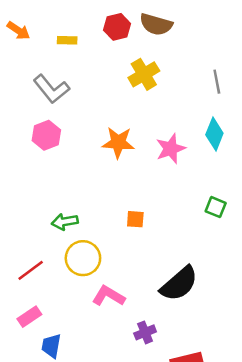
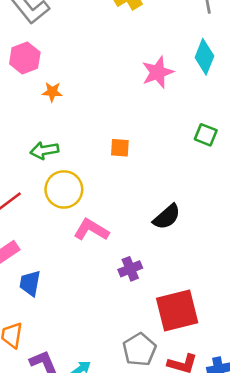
orange star: (118, 143) -> (52, 92), moved, size x0.6
black semicircle: (179, 284) -> (167, 217), size x0.7

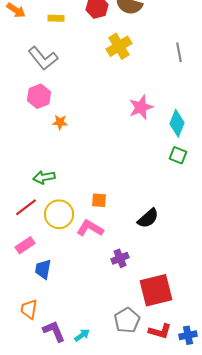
cyan diamond: (204, 57) -> (177, 123), moved
orange square: (120, 148) -> (99, 200), moved
green arrow: (44, 150) -> (44, 177), moved
yellow circle: (64, 189) -> (59, 214), moved

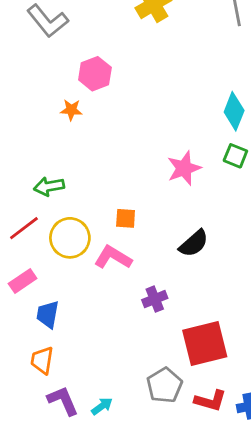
pink hexagon: (39, 96) -> (95, 74), moved
pink star: (141, 107) -> (184, 168), moved
orange trapezoid: (29, 309) -> (42, 360), moved

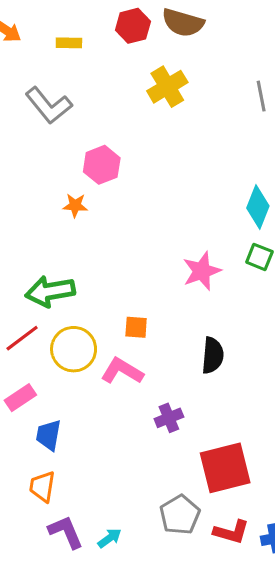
green arrow: (49, 186) -> (50, 291), size x1.4
black semicircle: (194, 243) -> (213, 355), turned -44

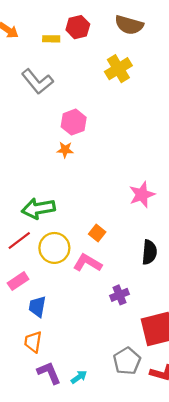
red hexagon: (133, 26) -> (78, 27), moved
orange star: (75, 205) -> (65, 150), moved
orange square: (136, 327) -> (97, 233), turned 35

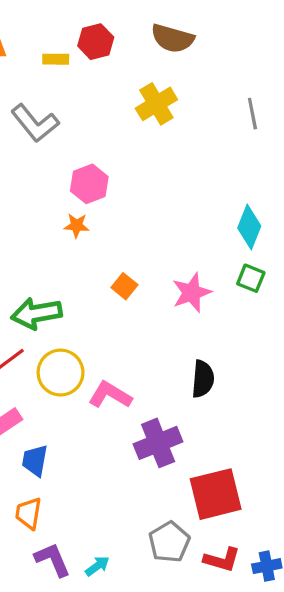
orange square: (97, 233) -> (124, 286), moved
purple cross: (119, 295) -> (158, 443), size x1.6

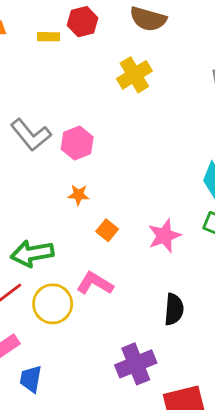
gray L-shape: (35, 123) -> (31, 135), moved
orange star: (77, 225) -> (79, 195), moved
pink L-shape: (110, 395) -> (95, 283), moved

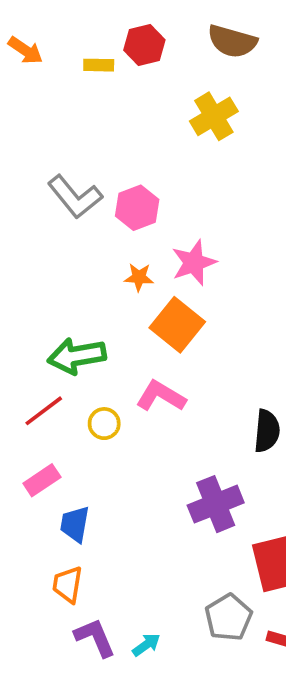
orange square: (107, 230) -> (177, 325), size x1.8
pink star: (164, 236) -> (194, 263), moved
yellow circle: (53, 304) -> (104, 424), size x0.6

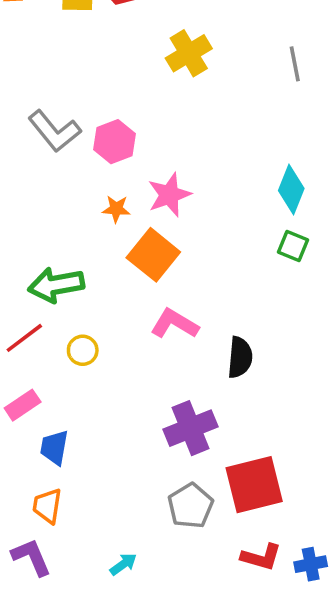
pink L-shape: (161, 396) -> (175, 324), moved
gray pentagon: (229, 617) -> (190, 506), moved
purple L-shape: (95, 638) -> (31, 557), moved

